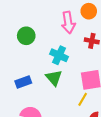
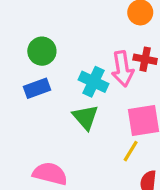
pink arrow: (68, 22) -> (123, 69), moved
blue rectangle: (23, 82) -> (37, 88), moved

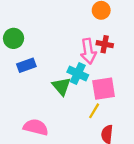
green circle: (42, 51) -> (14, 38), moved
cyan cross: (94, 82) -> (78, 73), moved

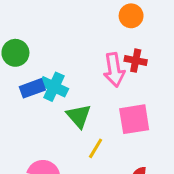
cyan cross: (78, 73) -> (54, 87), moved
yellow line: (94, 111) -> (96, 148), moved

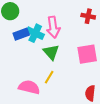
pink arrow: (114, 70) -> (53, 27), moved
yellow line: (96, 148) -> (49, 77), moved

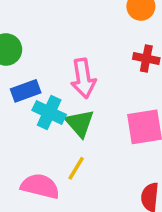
cyan cross: (35, 33) -> (49, 112), moved

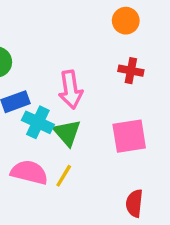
pink semicircle: (40, 186) -> (29, 172), moved

